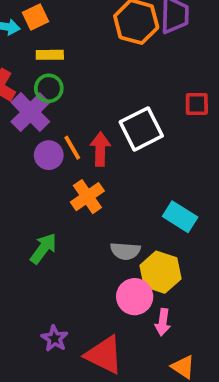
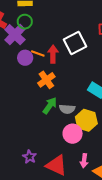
orange line: (72, 148) -> (38, 54), turned -40
green arrow: (43, 248) -> (50, 106), moved
pink arrow: (163, 322) -> (84, 161), moved

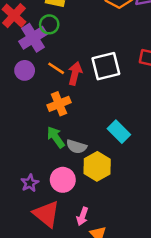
purple circle: (25, 58) -> (25, 70), moved
green arrow: (50, 106) -> (56, 137), turned -84
pink circle: (73, 134) -> (63, 180), moved
purple star: (29, 157) -> (30, 183), moved

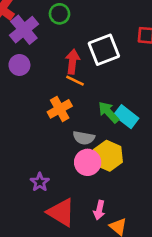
green circle: (49, 24) -> (59, 14), moved
orange line: (56, 68) -> (75, 81), moved
orange cross: (59, 104) -> (60, 109), moved
green arrow: (56, 137) -> (109, 112), moved
pink circle: (63, 180) -> (88, 162), moved

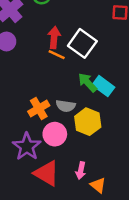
white square: (104, 50) -> (82, 43), moved, turned -32
orange cross: (60, 109) -> (39, 109), moved
pink circle: (88, 162) -> (55, 134), moved
purple star: (40, 182) -> (27, 147), size x1.6

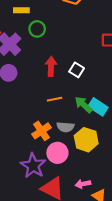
white square: (82, 43) -> (77, 70), size x0.6
orange line: (57, 55) -> (55, 99), moved, turned -32
pink arrow: (81, 171) -> (83, 184), turned 72

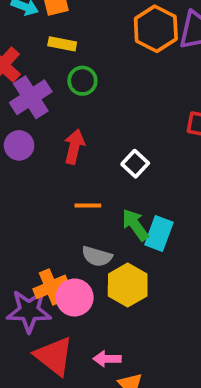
red arrow: (51, 66) -> (74, 147), moved
cyan rectangle: (98, 107) -> (159, 233), turned 66
orange cross: (41, 131) -> (51, 287), moved
purple star: (33, 166) -> (29, 311), turned 30

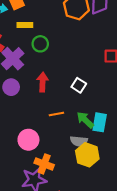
gray semicircle: (97, 256) -> (79, 141), moved
orange cross: (51, 287) -> (44, 164), turned -36
pink circle: (75, 297) -> (28, 140), moved

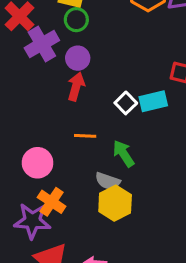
green circle: (40, 44) -> (76, 20), moved
purple circle: (11, 87) -> (78, 58), moved
cyan rectangle: (100, 122) -> (153, 101), moved, turned 54

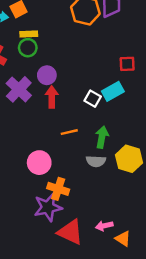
green circle: (76, 20) -> (28, 48), moved
purple cross: (42, 44) -> (19, 89), moved
green arrow: (124, 154) -> (102, 137), turned 60
yellow hexagon: (115, 203) -> (129, 159), moved

